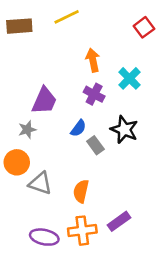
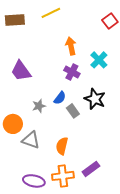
purple trapezoid: (44, 101) -> (21, 71), moved, turned 120
gray star: (27, 130) -> (39, 106), moved

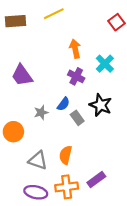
gray triangle: (31, 140) -> (38, 160), moved

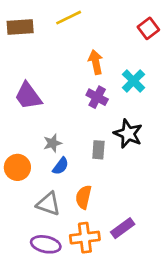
blue semicircle: (63, 104) -> (61, 166), moved
gray rectangle: (77, 118) -> (98, 150), turned 40

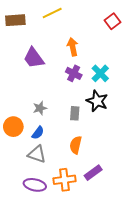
cyan cross: (133, 81) -> (100, 73), moved
purple trapezoid: (28, 96) -> (34, 58), moved
blue semicircle: (61, 166) -> (38, 133), moved
orange semicircle: (84, 197) -> (76, 145), moved

